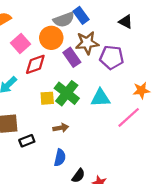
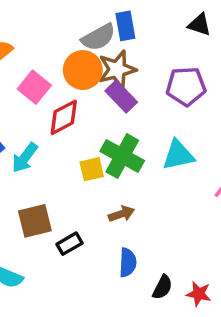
blue rectangle: (81, 15) -> (125, 26), turned 35
brown star: (87, 43) -> (117, 69), moved

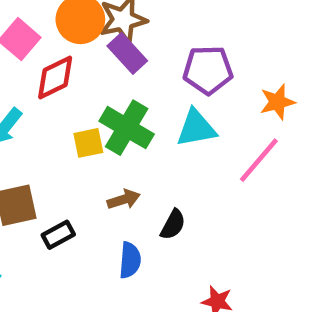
purple pentagon: (186, 86) -> (208, 70), moved
black semicircle: (162, 287) -> (173, 225), moved

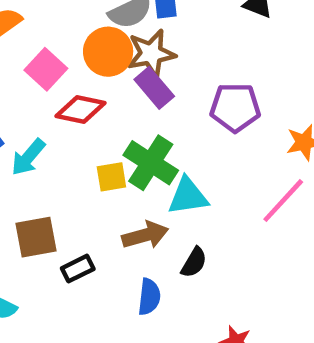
red diamond: (55, 78) -> (80, 109), turned 36
cyan triangle: (196, 128) -> (188, 196), moved
brown arrow: (124, 199) -> (145, 235), size x1.4

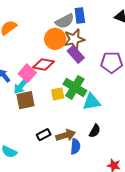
pink square: (46, 69) -> (27, 73), moved
brown arrow: (145, 235) -> (66, 135), moved
brown square: (36, 237) -> (26, 100), moved

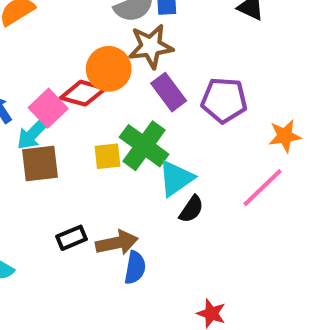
orange circle: (55, 39) -> (109, 69), moved
purple rectangle: (76, 54) -> (169, 92), moved
cyan triangle: (92, 102) -> (176, 178), turned -30
black semicircle: (95, 131) -> (191, 209), moved

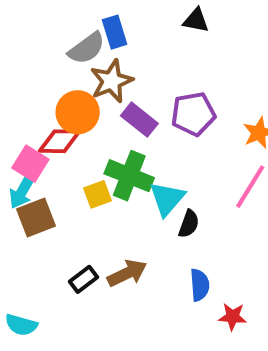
blue semicircle: (135, 268) -> (200, 285), moved

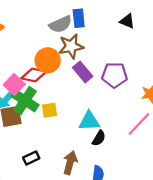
green cross: (129, 176) -> (25, 101), moved
cyan triangle: (167, 199) -> (89, 121), turned 35
brown arrow: (127, 273) -> (70, 163), moved, turned -60

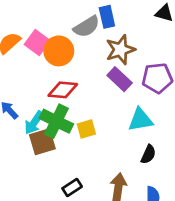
brown star: (71, 46) -> (120, 50), moved
orange circle: (48, 60) -> (59, 51), moved
pink square: (14, 85) -> (37, 43), moved
cyan triangle: (89, 121) -> (140, 120), moved

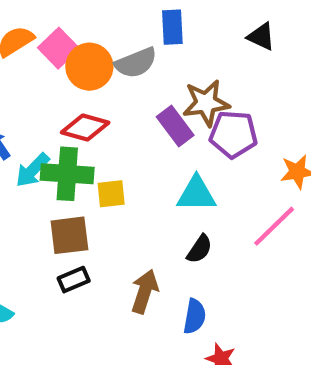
gray semicircle: (87, 27) -> (136, 63), moved
brown star: (120, 50) -> (206, 103), moved
green cross: (56, 121) -> (67, 174), turned -32
brown square: (42, 142) -> (69, 235), moved

